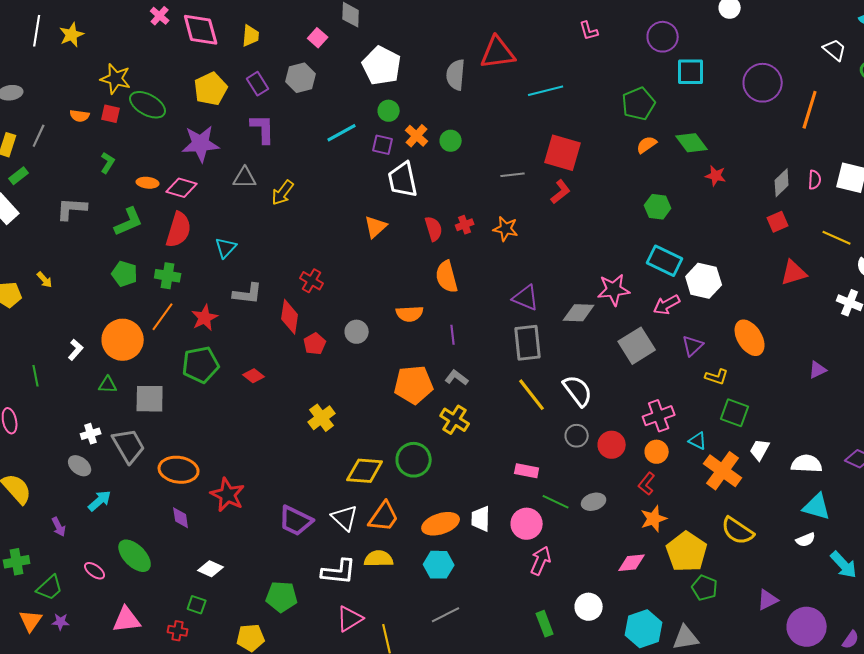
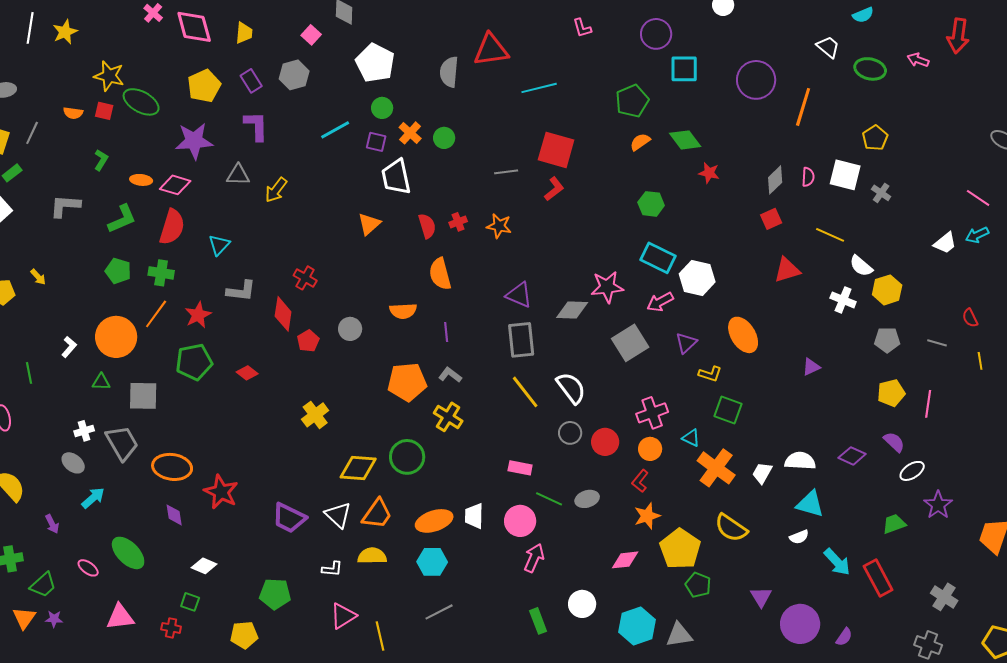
white trapezoid: (760, 450) -> (762, 473), moved
white L-shape: (339, 572) -> (332, 569), size x0.6
purple triangle: (768, 600) -> (761, 597), turned -35

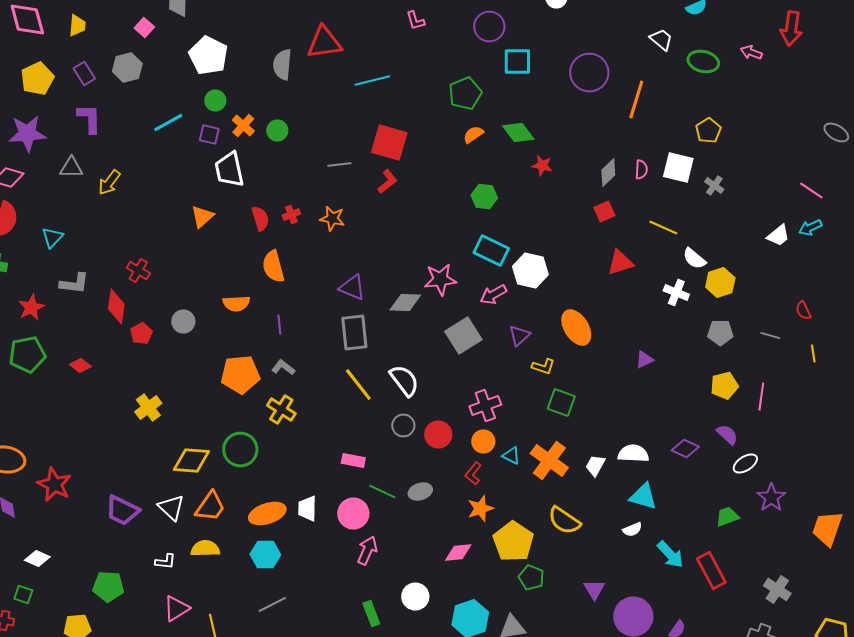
cyan triangle: (691, 438) -> (511, 456), moved

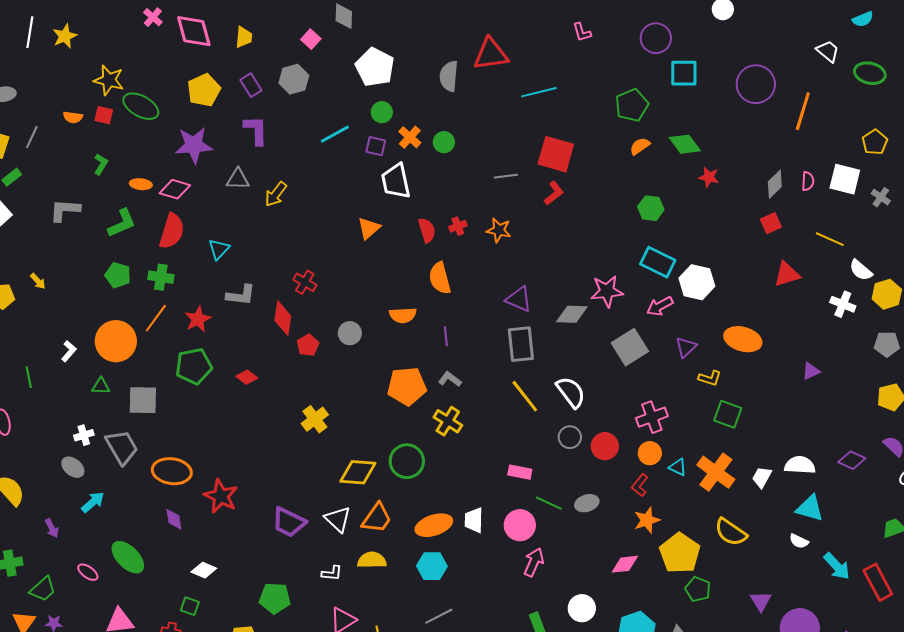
orange ellipse: (576, 328) -> (743, 339), turned -42
white semicircle: (632, 530) -> (799, 541), turned 48

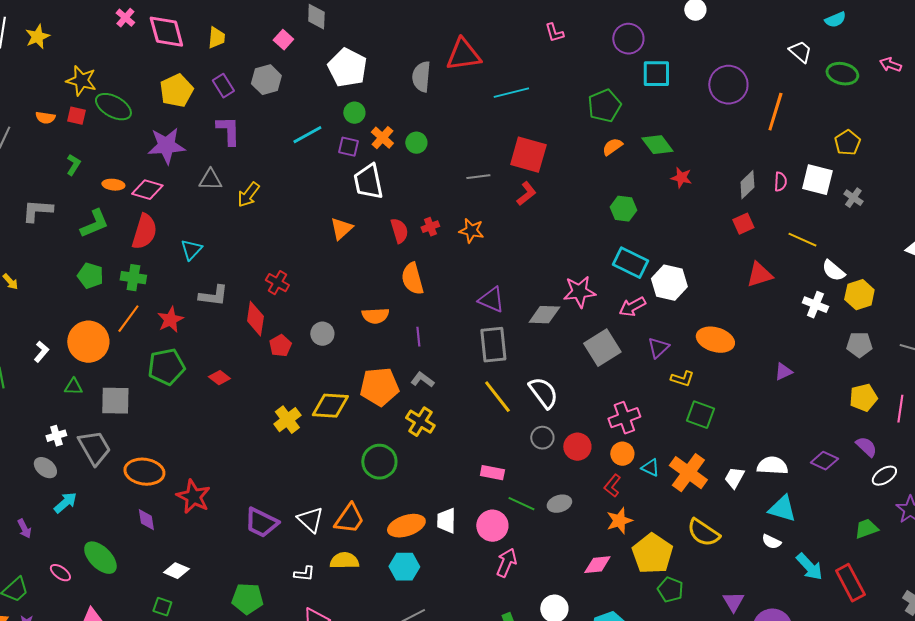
yellow diamond: (358, 472) -> (330, 406), moved

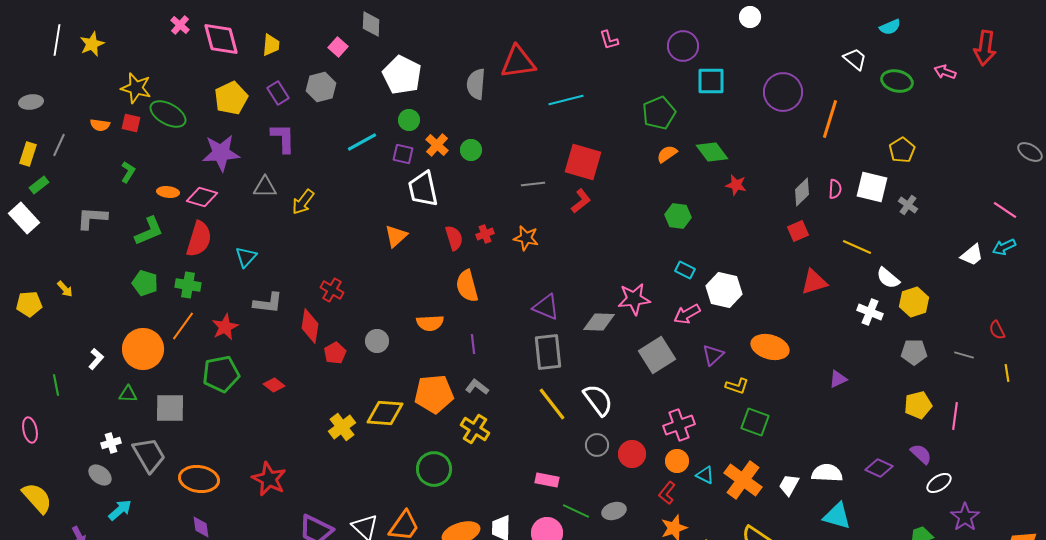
cyan rectangle: (630, 263) -> (685, 270), size x0.6
red star: (193, 497) -> (269, 479), moved

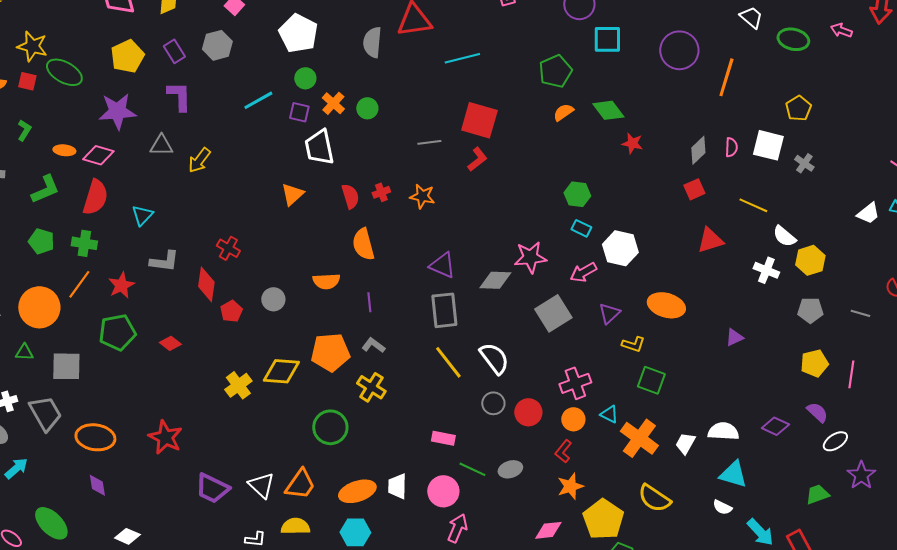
green hexagon: (678, 216) -> (577, 194), moved
cyan triangle: (705, 475) -> (609, 414), moved

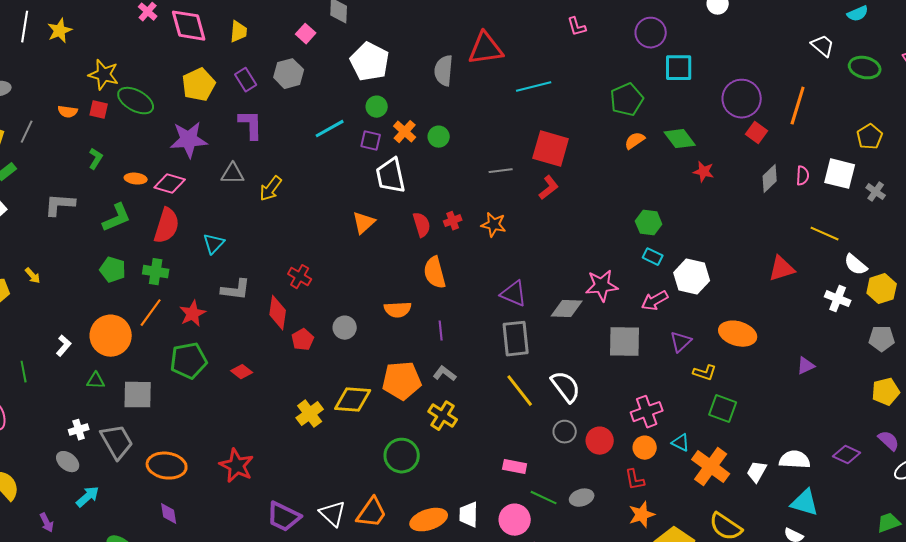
purple circle: (679, 50) -> (742, 99), moved
red square: (694, 189) -> (757, 133), moved, turned -30
gray square: (553, 313) -> (625, 342), turned 33
red L-shape: (563, 451) -> (635, 480), turned -50

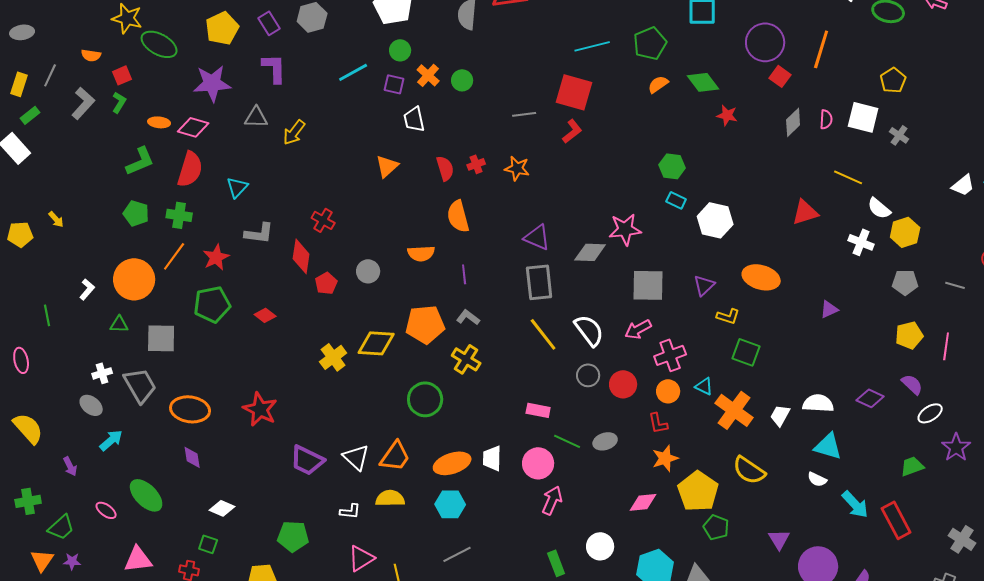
cyan line: (534, 87) -> (592, 46), moved
red square: (99, 110) -> (122, 75), moved, turned -36
white trapezoid: (391, 176) -> (414, 119), size x0.7
gray L-shape: (60, 205) -> (83, 103), moved, turned 128
pink arrow: (655, 301) -> (638, 329), moved

